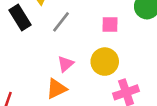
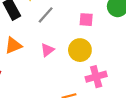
orange triangle: (56, 89) -> (13, 45), moved

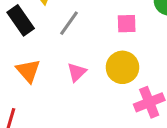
orange triangle: (13, 45) -> (28, 71), turned -42

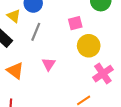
yellow circle: (122, 67) -> (89, 46), moved

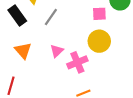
pink square: (75, 23) -> (99, 14), moved
pink cross: (103, 74) -> (77, 62), moved

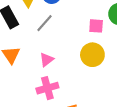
pink cross: (77, 62) -> (47, 88), moved

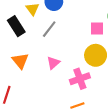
pink cross: (47, 88) -> (80, 79), moved

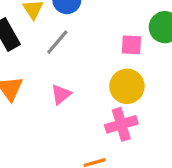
pink cross: (80, 79) -> (121, 124), moved

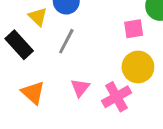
pink cross: (121, 124) -> (116, 97), moved

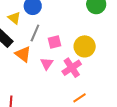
pink square: (134, 29) -> (55, 42), moved
orange triangle: (33, 93) -> (23, 54), moved

